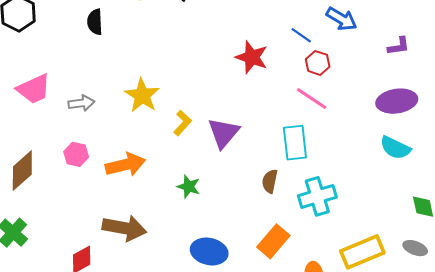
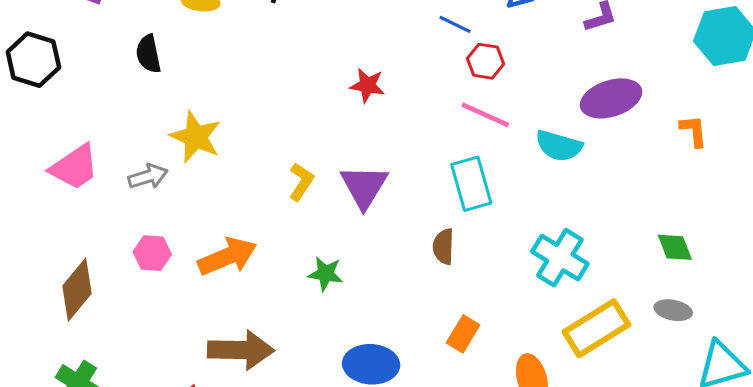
red star: (252, 57) -> (367, 85), moved, size x0.7
yellow star: (142, 95) -> (196, 137), moved
cyan semicircle: (395, 148) -> (559, 146), moved
cyan cross: (317, 196) -> (560, 258), moved, turned -33
orange rectangle: (273, 241) -> (463, 334), size x0.7

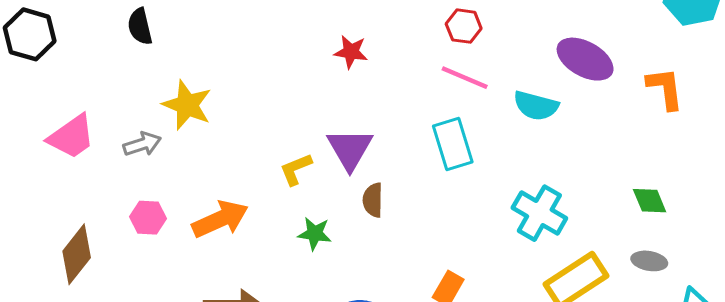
purple ellipse: (611, 98) -> (585, 59), turned 48
orange L-shape: (694, 131) -> (665, 88), size x1.4
yellow L-shape: (301, 182) -> (296, 169), moved, turned -144
brown semicircle: (443, 246) -> (373, 200), moved

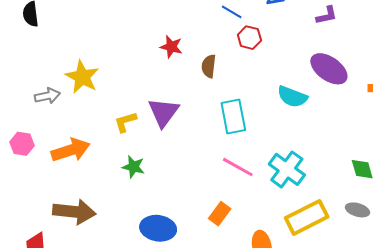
pink line: (465, 78) -> (238, 167), moved
yellow star: (187, 105) -> (82, 77), moved
gray arrow: (142, 144) -> (47, 96), moved
brown semicircle: (373, 200) -> (209, 66), moved

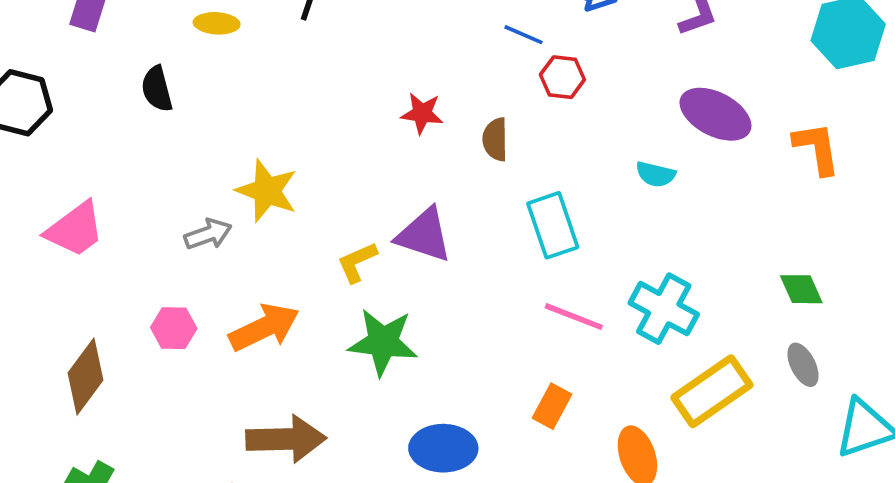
cyan semicircle: (292, 97) -> (656, 174), size x0.7
purple triangle: (163, 112) -> (424, 235), turned -40
green star: (133, 167) -> (383, 342), size x1.6
gray ellipse: (358, 210) -> (803, 365), turned 55

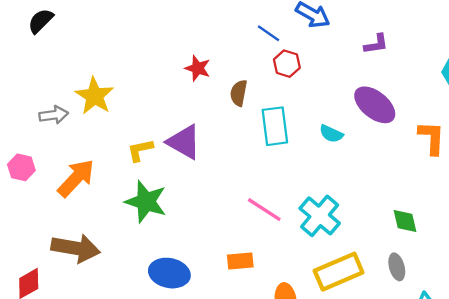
black semicircle: (157, 89) -> (41, 21), turned 48
cyan rectangle: (553, 225) -> (275, 126), moved
orange arrow: (264, 327) -> (76, 178), turned -33
orange rectangle: (552, 406) -> (240, 261), turned 45

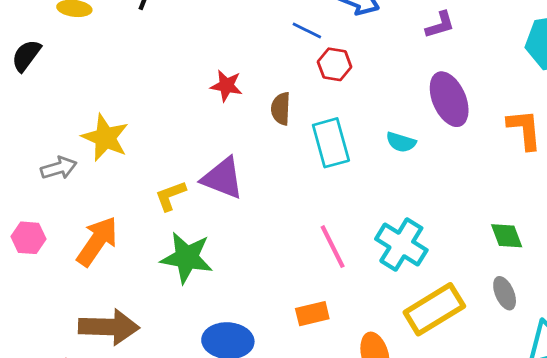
purple ellipse: (375, 105) -> (449, 99), turned 36
pink line: (264, 210) -> (333, 247), turned 39

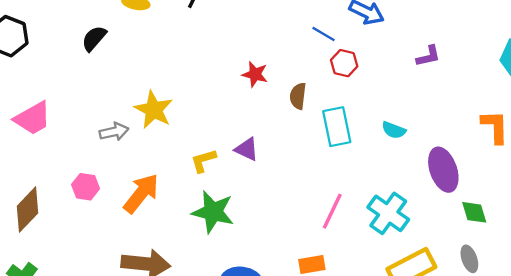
purple L-shape: (440, 25) -> (428, 56), moved
purple ellipse: (449, 99) -> (443, 170), moved
purple triangle: (223, 178) -> (247, 149), size x0.7
pink line: (333, 247) -> (332, 211), turned 48

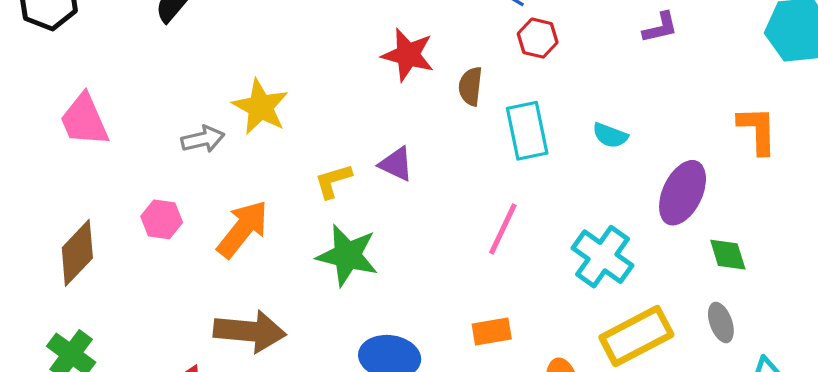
red star: (255, 74) -> (408, 55), size x1.4
pink trapezoid: (33, 118) -> (84, 120), turned 96
purple ellipse: (443, 170) -> (683, 193), turned 45
pink line: (332, 211) -> (503, 229), moved

